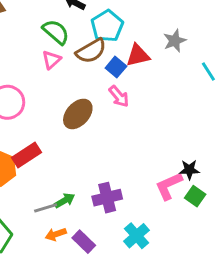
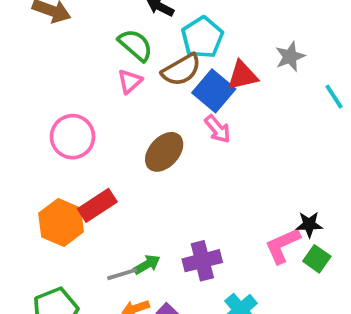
blue square: (116, 67) -> (214, 91), size x1.5

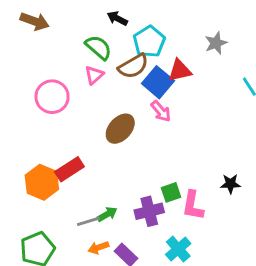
gray star: (290, 56) -> (216, 43), moved
pink circle: (73, 137) -> (52, 97), moved
pink L-shape: (282, 245) -> (193, 205), moved, turned -56
green square: (317, 259) -> (171, 192), moved, turned 36

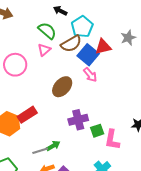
gray star: (216, 43) -> (128, 38), moved
purple cross: (149, 211) -> (78, 120), moved

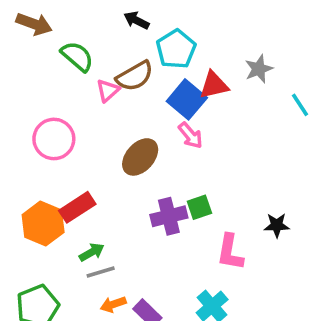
green semicircle: (47, 31) -> (77, 56), moved
brown semicircle: (71, 44) -> (135, 76), moved
pink circle: (15, 65) -> (54, 139), moved
green square: (97, 131) -> (199, 207), moved
green arrow: (53, 146) -> (92, 252), moved

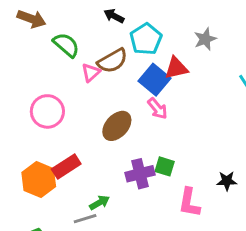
gray star: (259, 69) -> (205, 39), moved
green square: (199, 207) -> (165, 166), turned 36
green arrow: (92, 252) -> (99, 203), moved

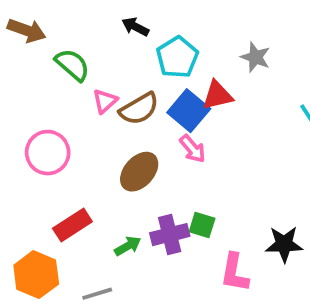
gray star: (205, 39) -> (255, 57), turned -30
brown semicircle: (113, 61) -> (139, 109), moved
orange hexagon: (39, 179) -> (36, 275), moved
black star: (227, 181) -> (284, 244), size x1.4
green arrow: (99, 203) -> (128, 246), moved

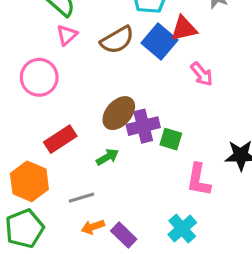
pink triangle: (105, 101) -> (67, 35), moved
pink arrow: (193, 149) -> (202, 74), moved
brown ellipse: (139, 172) -> (119, 113), moved
purple cross: (170, 235) -> (143, 126), moved

